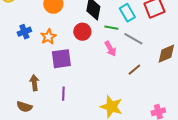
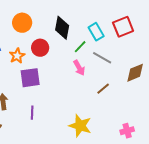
green line: (111, 28) -> (80, 47), turned -56
red circle: (82, 32) -> (40, 48), moved

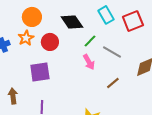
black diamond: (62, 28) -> (72, 22), turned -45
cyan rectangle: (96, 32) -> (106, 15), moved
orange star: (17, 56) -> (26, 38), moved

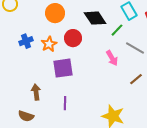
orange star: (26, 38) -> (49, 44), moved
green line: (90, 41) -> (117, 30), moved

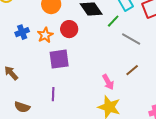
pink arrow: (112, 58) -> (108, 82), moved
brown arrow: (36, 92) -> (11, 73), moved, turned -35
purple line: (65, 103) -> (53, 94), moved

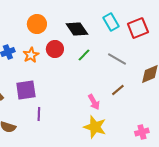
green line: (113, 21) -> (84, 55), moved
purple square: (59, 59) -> (26, 90), moved

